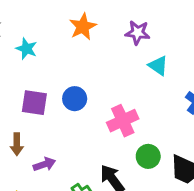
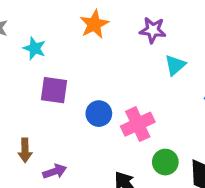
cyan triangle: (158, 66) -> (175, 65), turned 45
blue circle: (75, 99) -> (99, 114), moved
purple square: (34, 103) -> (54, 90), moved

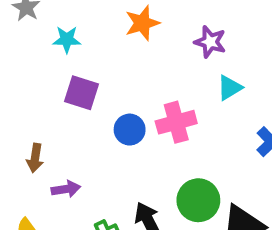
cyan star: (34, 48) -> (67, 39), turned -30
pink cross: (138, 124) -> (176, 122), moved
green circle: (165, 162) -> (198, 200), size x1.4

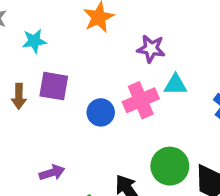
purple star: (210, 42) -> (151, 49), moved
cyan triangle: (230, 88) -> (175, 85), moved, turned 40
brown arrow: (35, 158) -> (19, 96), moved

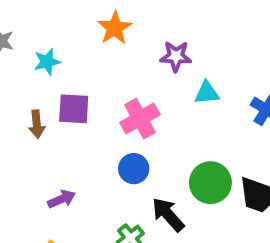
pink cross: (141, 100) -> (140, 119), moved
blue circle: (101, 112) -> (134, 169), moved
purple arrow: (52, 173) -> (62, 199), moved

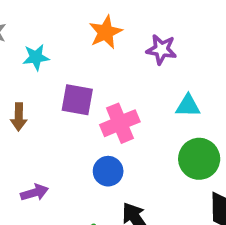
purple star: (176, 56) -> (161, 49), moved
purple square: (74, 109) -> (77, 100), moved
green circle: (210, 183) -> (199, 159), moved

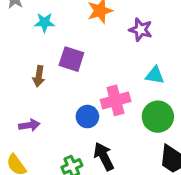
brown arrow: (19, 117) -> (39, 76), moved
pink cross: (120, 123) -> (116, 100), moved

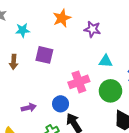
brown arrow: (39, 76) -> (14, 62), moved
blue circle: (87, 117) -> (61, 104), moved
purple arrow: (29, 125) -> (29, 108), moved

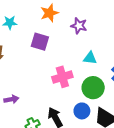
purple square: (44, 55) -> (40, 42), moved
blue circle: (61, 104) -> (82, 111), moved

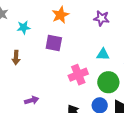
purple star: (79, 26) -> (101, 18), moved

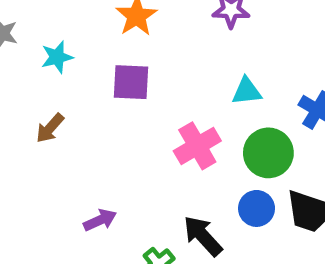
brown arrow: (16, 58) -> (50, 128), turned 48

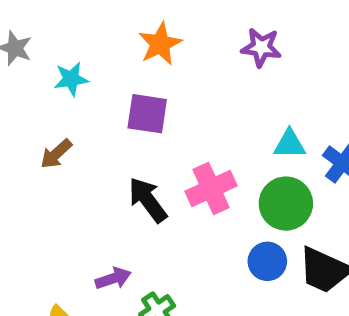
cyan triangle: (247, 91) -> (290, 144), moved
purple arrow: (100, 220) -> (113, 278), moved
black arrow: (203, 236) -> (148, 200), moved

